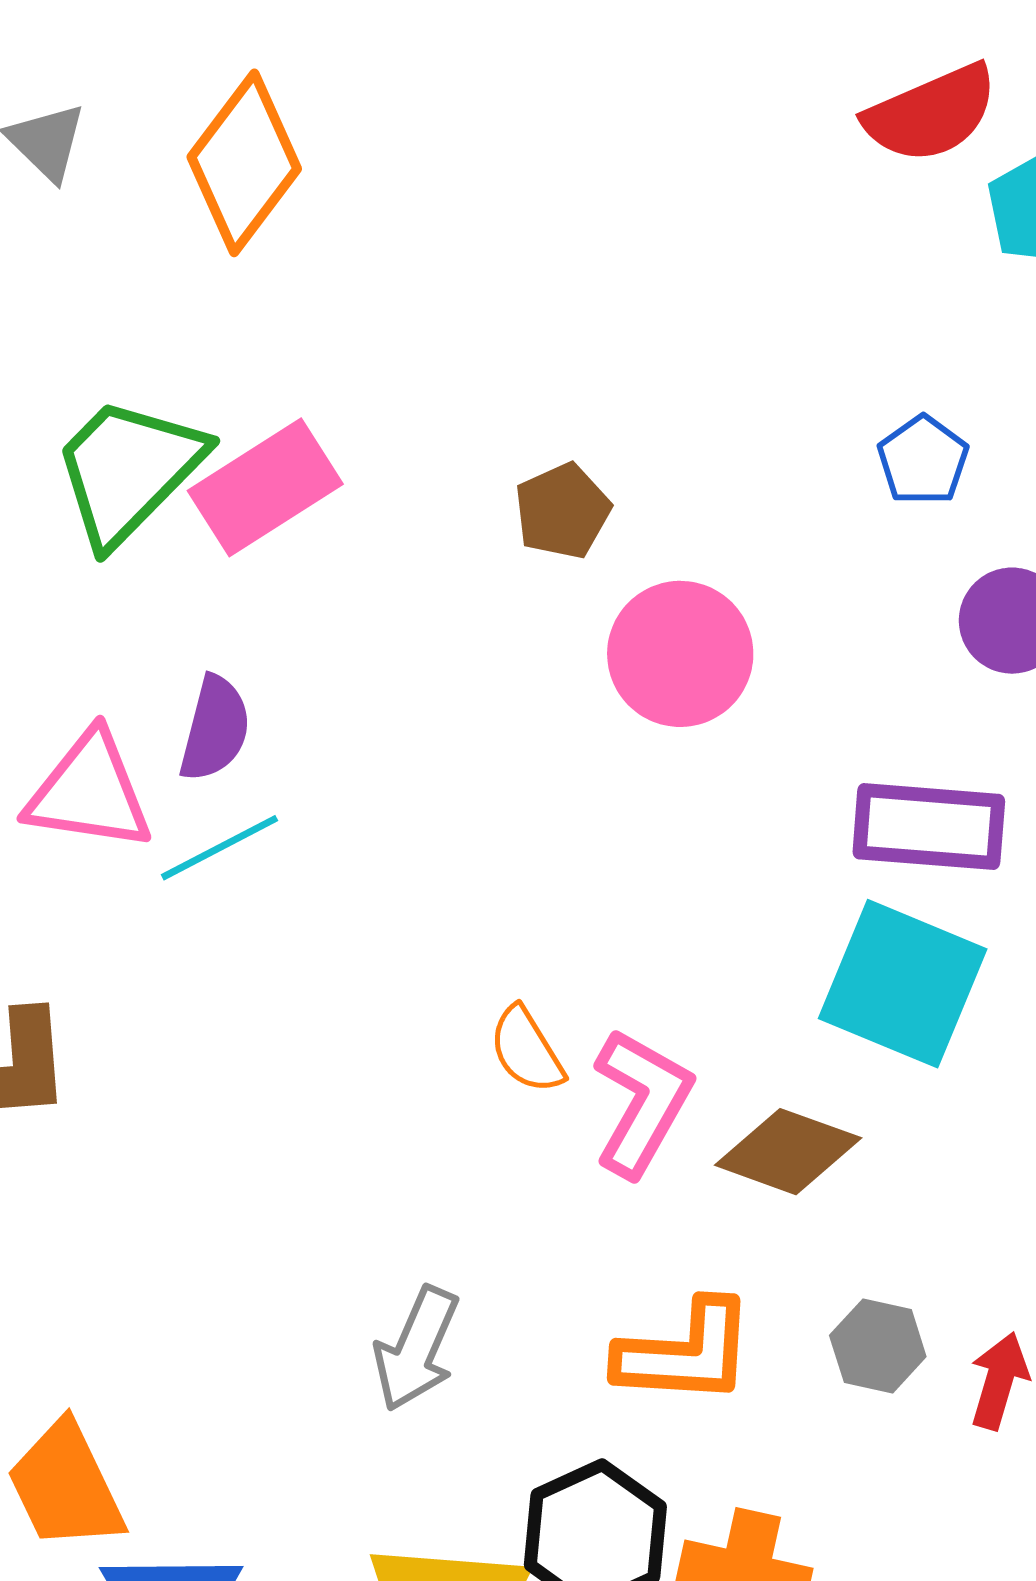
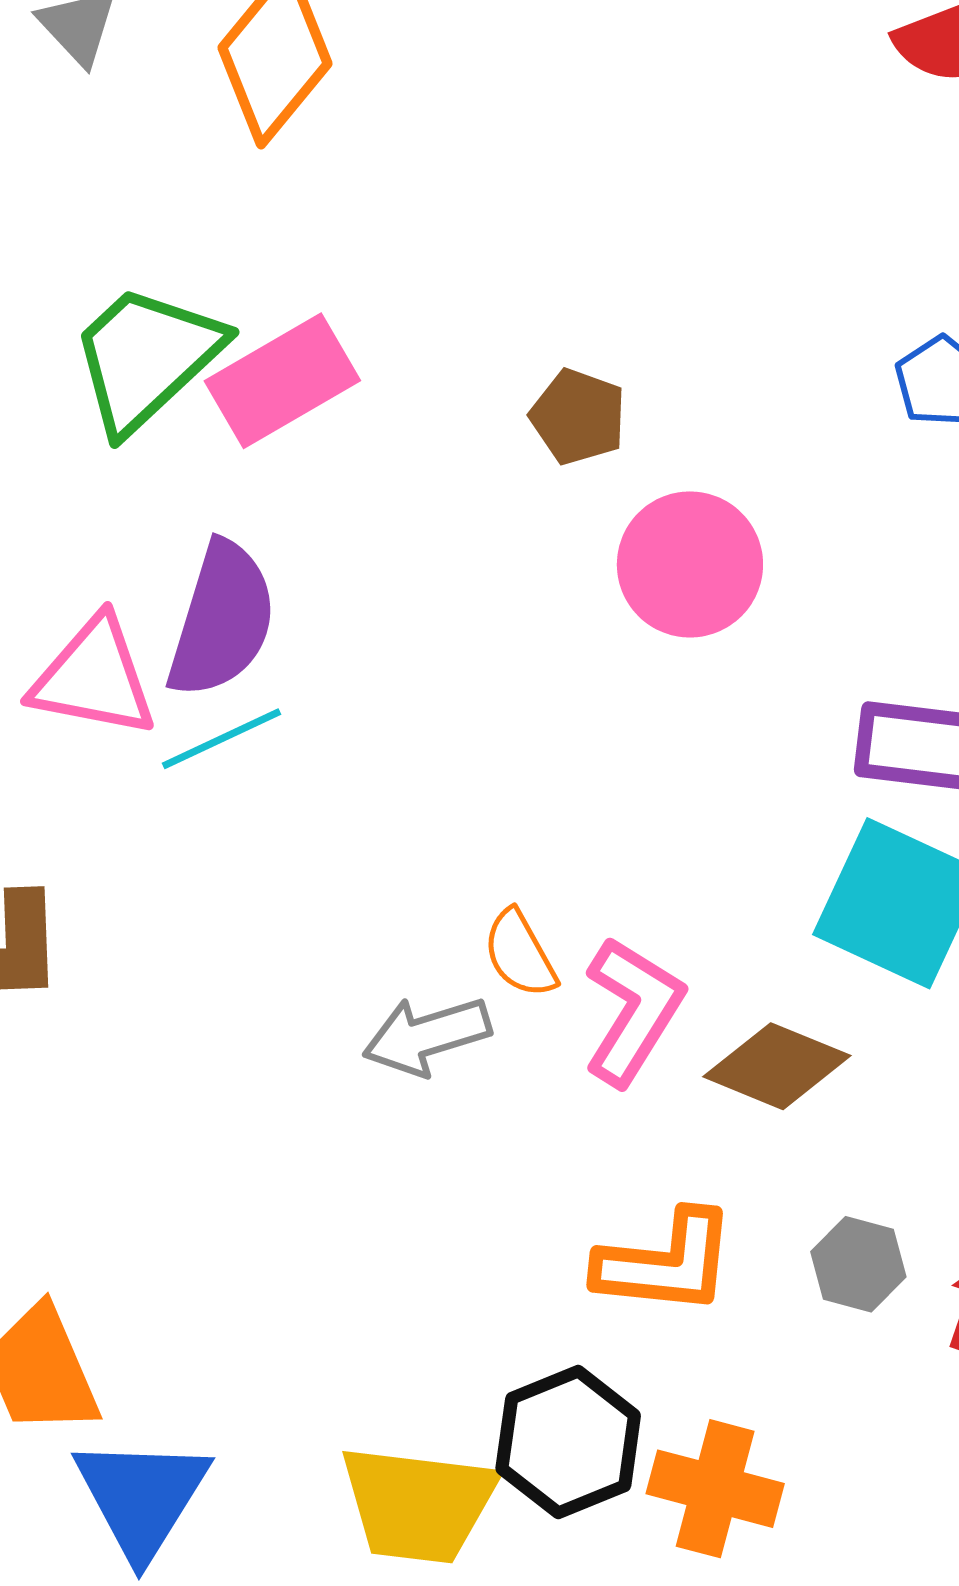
brown pentagon: (562, 511) -> (578, 417), turned -30
purple semicircle: (215, 729) -> (222, 620), size x1.5
gray arrow: (416, 1349) -> (427, 1036), moved, turned 47

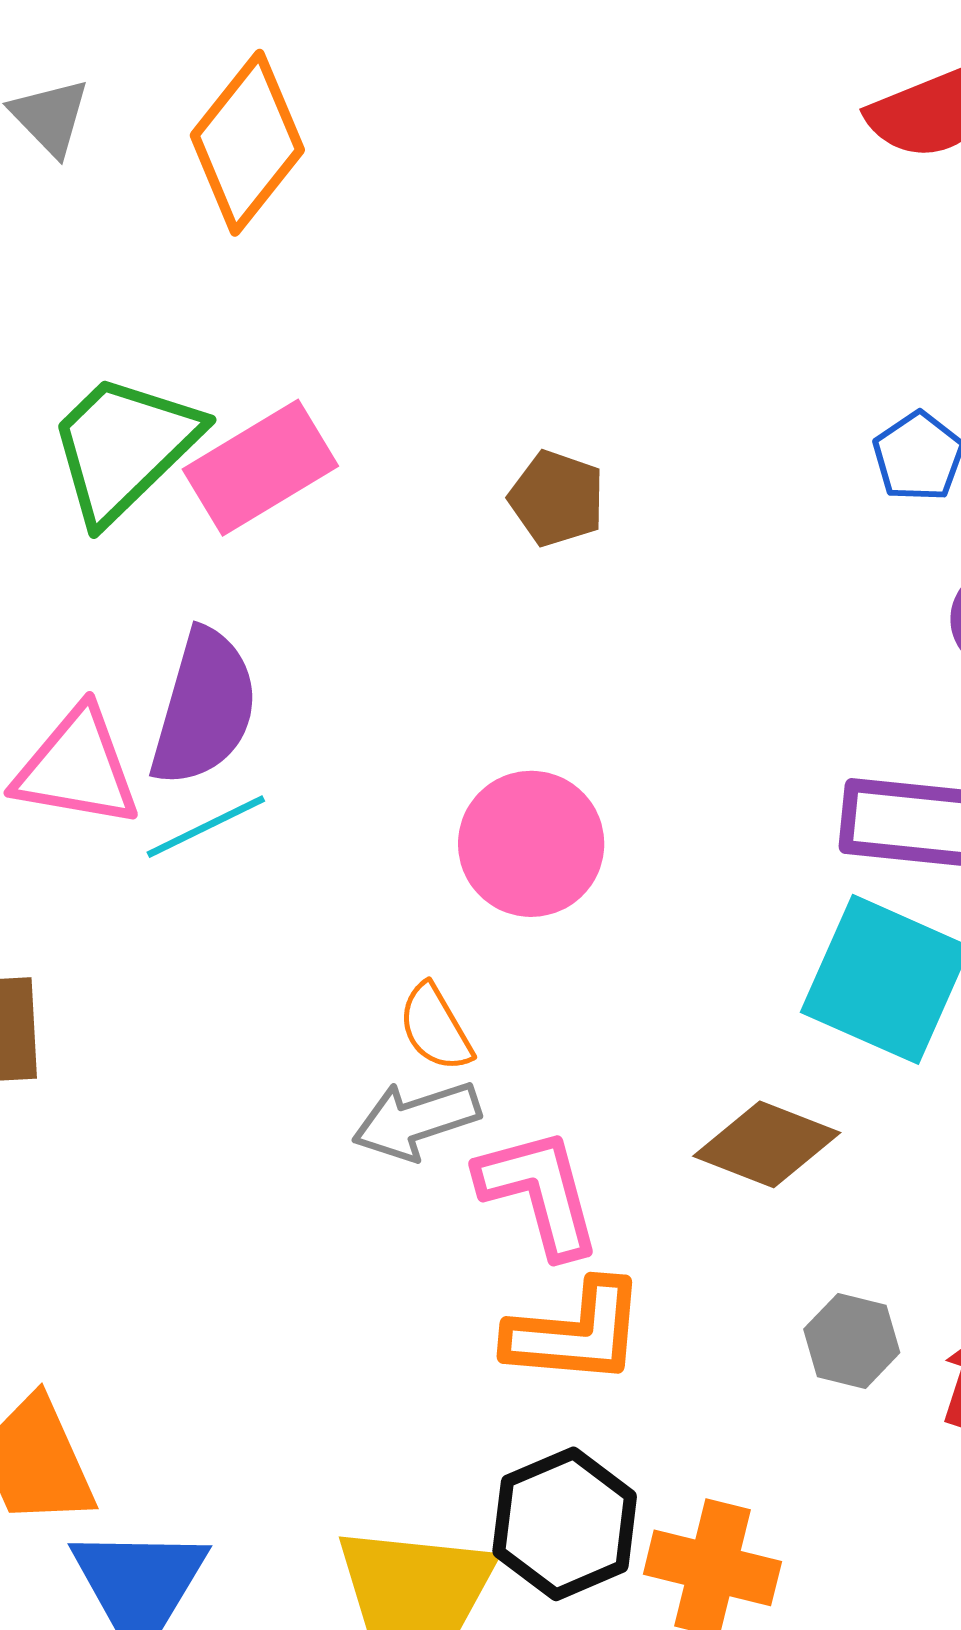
pink circle: (690, 564) -> (531, 844), moved
orange semicircle: (520, 954) -> (435, 1028), moved
pink L-shape: (633, 1011) -> (539, 1192), moved, turned -46
orange L-shape: (666, 1263) -> (576, 1333), moved

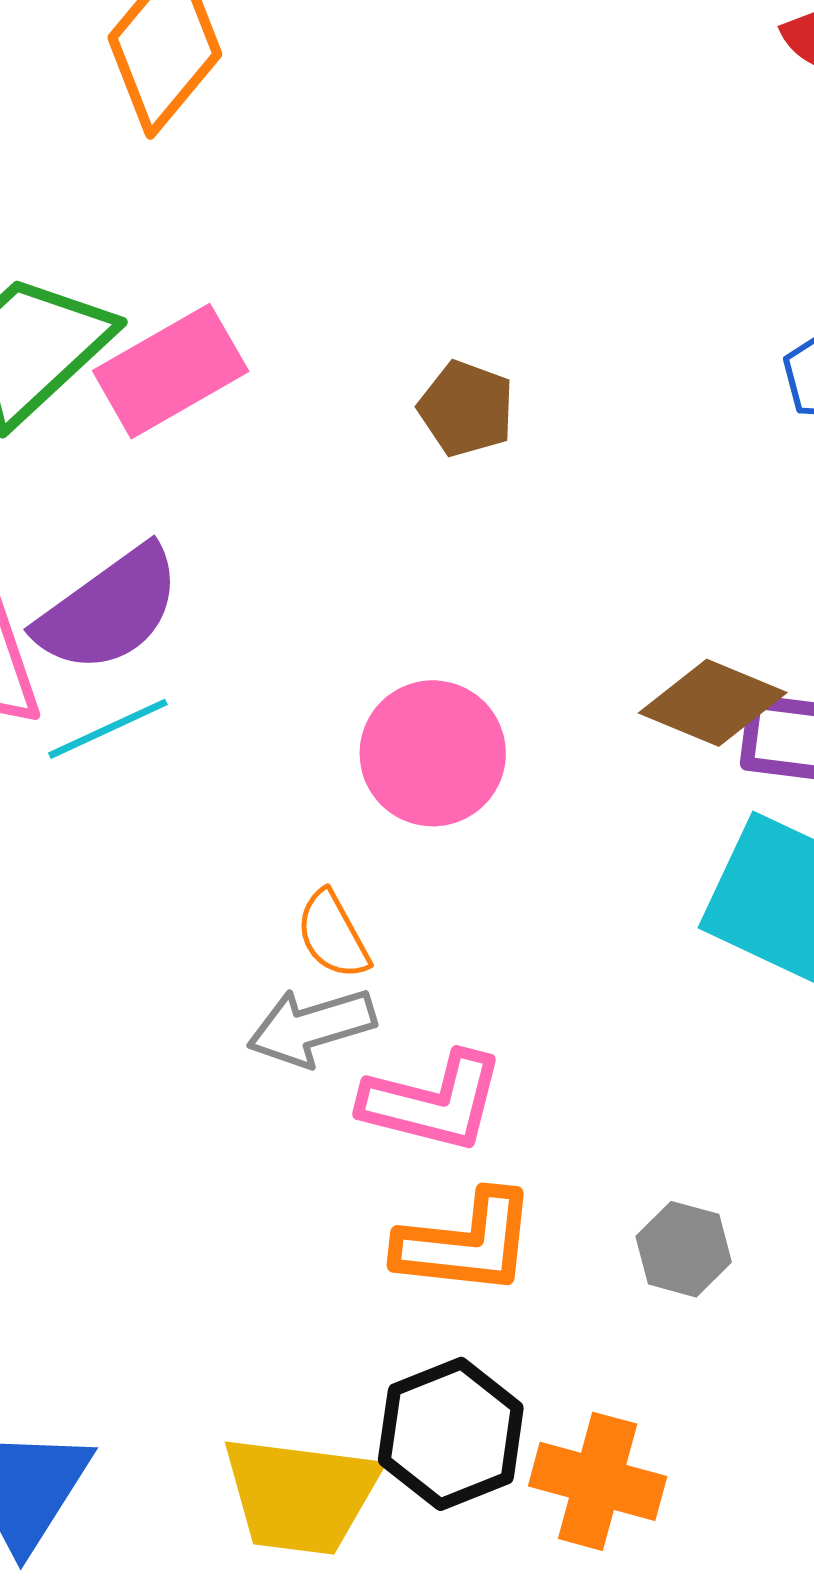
purple semicircle: (204, 708) -> (109, 610), turned 37
brown diamond: (767, 1144) -> (713, 703), moved
pink L-shape: (539, 1192) -> (433, 1102), turned 118
gray hexagon: (852, 1341) -> (684, 1249), moved

